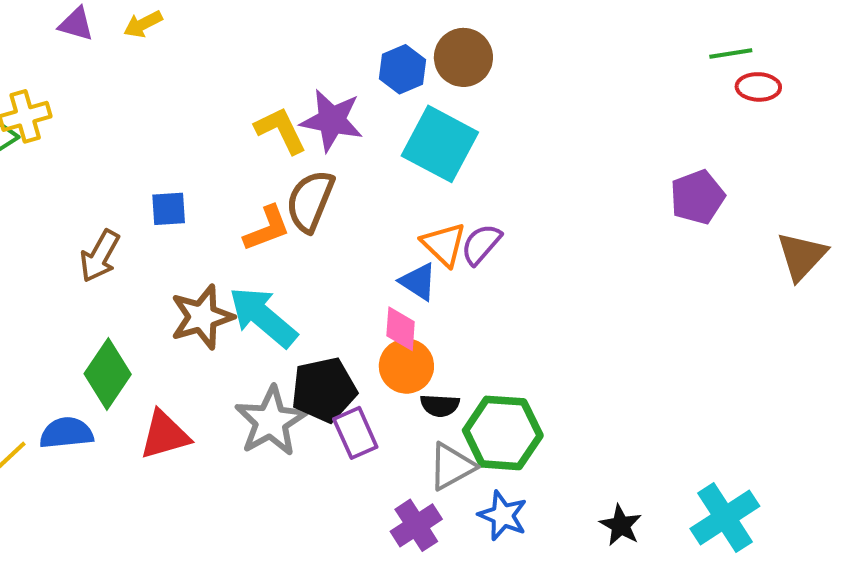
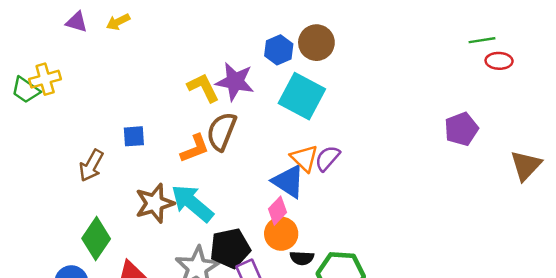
blue triangle: (418, 282) -> (288, 181), size x1.4
pink diamond: (401, 329) -> (278, 211), turned 40

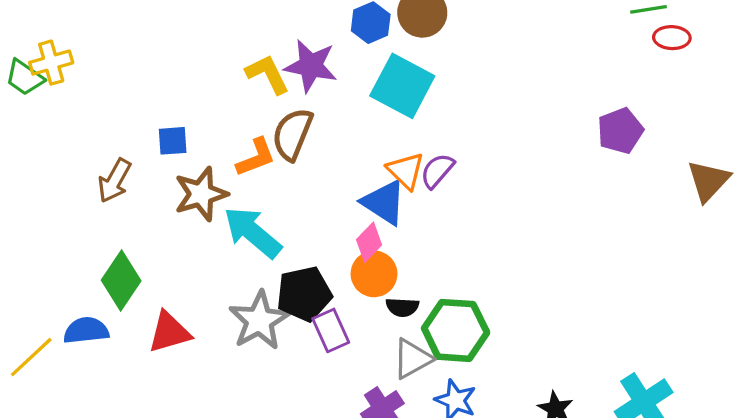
brown star: (155, 203) -> (201, 194), moved

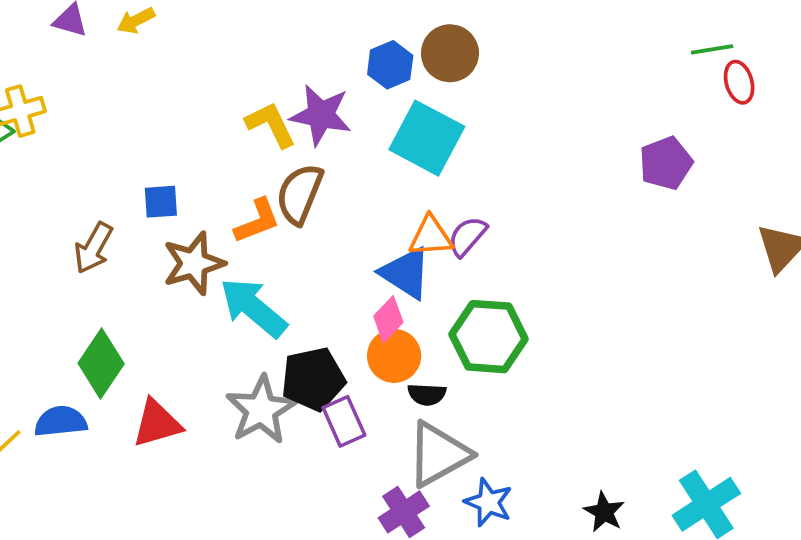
red ellipse: (672, 38) -> (739, 82), turned 72
purple pentagon: (620, 131) -> (666, 163), moved
orange triangle: (406, 171) -> (431, 236), turned -48
green hexagon: (456, 330) -> (489, 337), moved
gray triangle: (412, 359) -> (438, 454), size x1.4

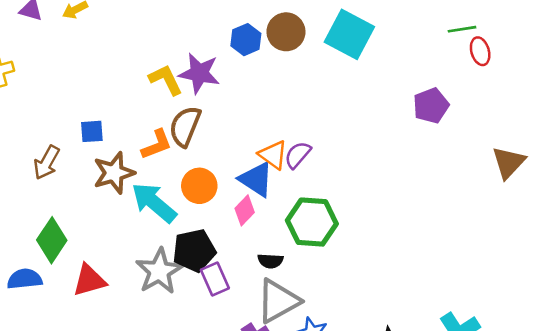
cyan square: (427, 138) -> (349, 34), moved
orange triangle: (431, 236) -> (273, 155), turned 40
orange circle: (394, 356) -> (199, 186), moved

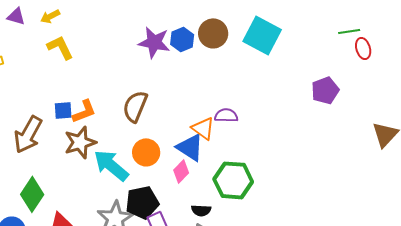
purple star: (199, 73) -> (154, 42), moved
yellow L-shape: (166, 80) -> (60, 47), moved
orange L-shape: (157, 144) -> (84, 111), moved
purple semicircle: (298, 155) -> (226, 115), moved, turned 50
brown arrow: (47, 163) -> (28, 134), size x1.4

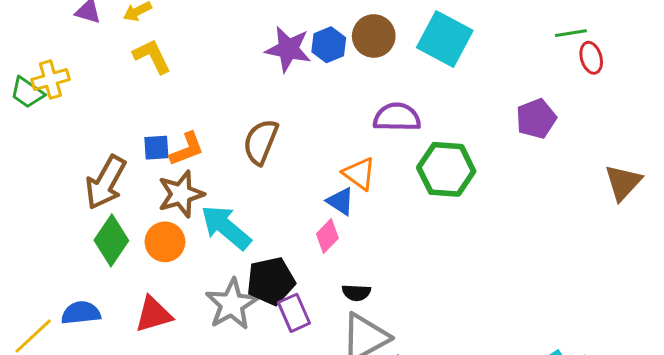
purple semicircle: (226, 115) -> (397, 117), moved, size x1.4
blue triangle: (190, 147) -> (340, 201), size x0.7
orange circle: (146, 152) -> (165, 242), moved
green hexagon: (233, 180) -> (446, 169), moved
green diamond: (32, 194) -> (111, 240), moved

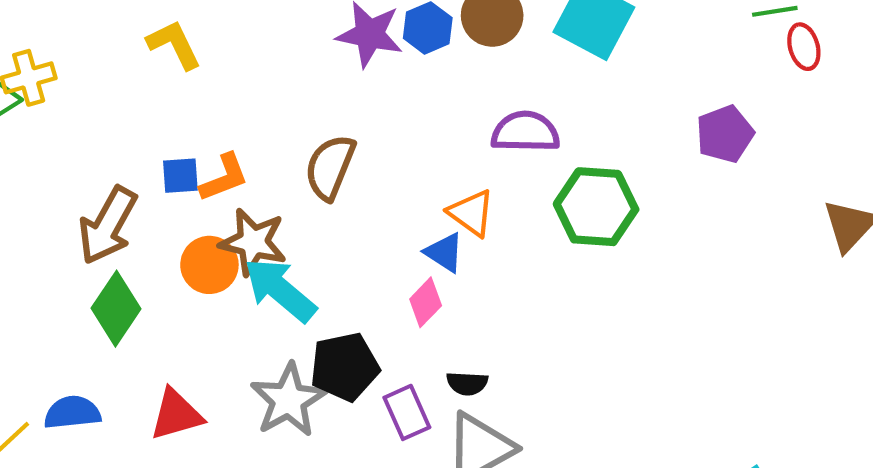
brown star: (181, 194) -> (253, 242), moved, turned 30
orange circle: (165, 242) -> (209, 265), moved
purple rectangle: (294, 313) -> (407, 412), moved

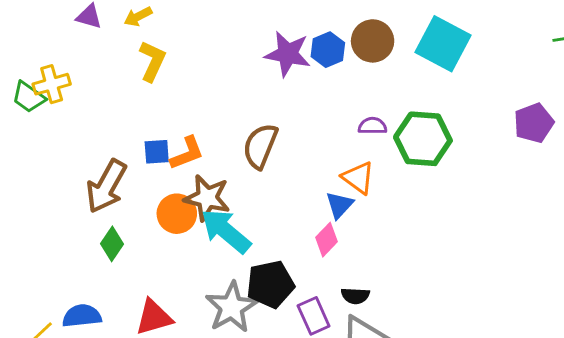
yellow L-shape: (174, 45) -> (152, 61), turned 51
purple semicircle: (525, 132) -> (373, 126), moved, size x0.6
green hexagon: (596, 207) -> (423, 139), moved
blue triangle: (444, 252) -> (339, 205), turned 40
green diamond: (116, 309) -> (112, 244), size x0.7

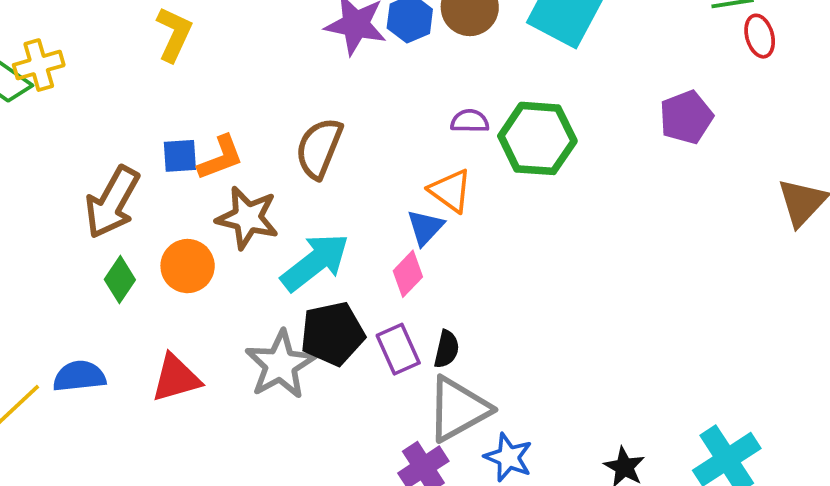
orange circle: (177, 214) -> (188, 266), moved
cyan arrow: (226, 231) -> (315, 262), moved, turned 102
black semicircle: (355, 296) -> (447, 349), turned -80
purple rectangle: (314, 316) -> (398, 349), moved

